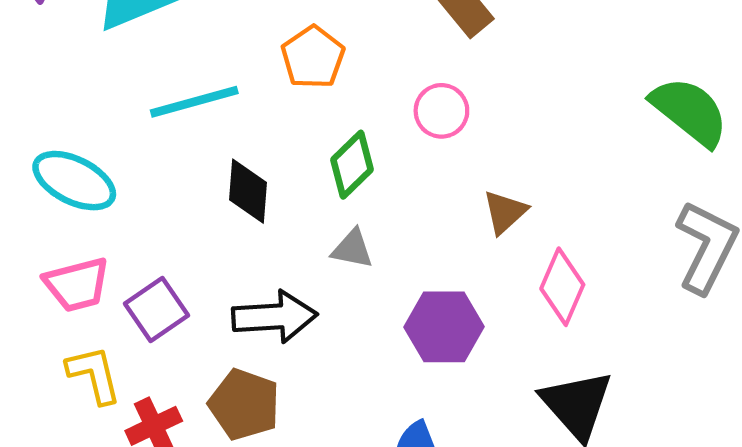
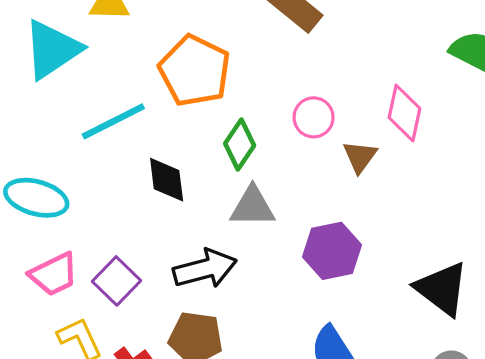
orange pentagon: (313, 57) -> (195, 71), size x1.5
pink circle: (441, 111) -> (314, 117), moved
gray triangle: (352, 249) -> (252, 207), size x1.4
pink diamond: (562, 287) -> (404, 113), moved

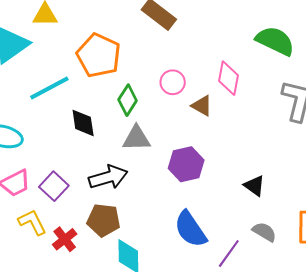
brown triangle: (360, 157) -> (202, 106), turned -35
black triangle: (442, 289) -> (254, 186), size x0.6

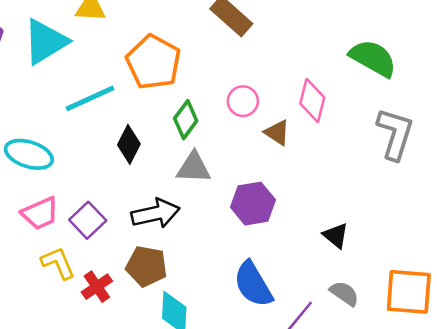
black diamond: (83, 123) -> (129, 144), turned 32

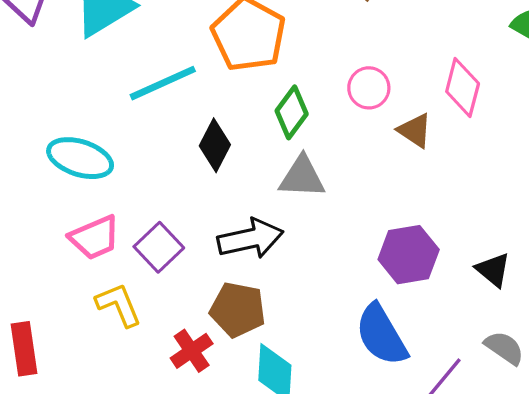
purple hexagon: (253, 204) -> (409, 255), moved
red cross: (97, 287) -> (192, 351), moved

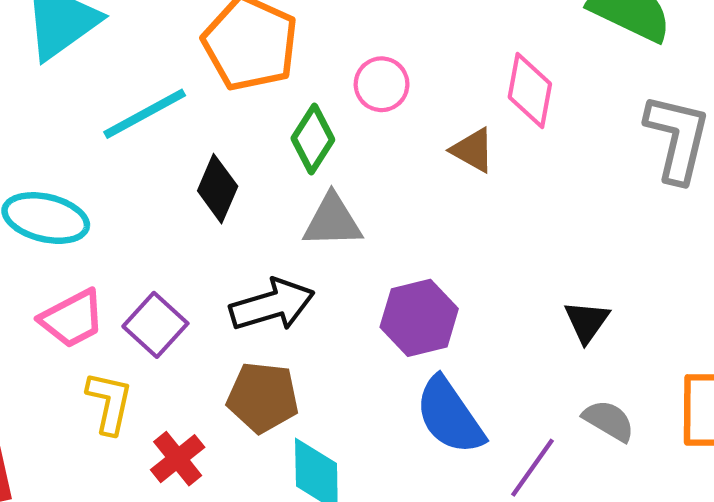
pink circle: (369, 88) -> (382, 84), moved
purple hexagon: (409, 255) -> (419, 318), moved
black triangle: (493, 270) -> (587, 322), turned 30
yellow L-shape: (119, 305) -> (109, 403), turned 39
red cross: (192, 351) -> (178, 459), moved

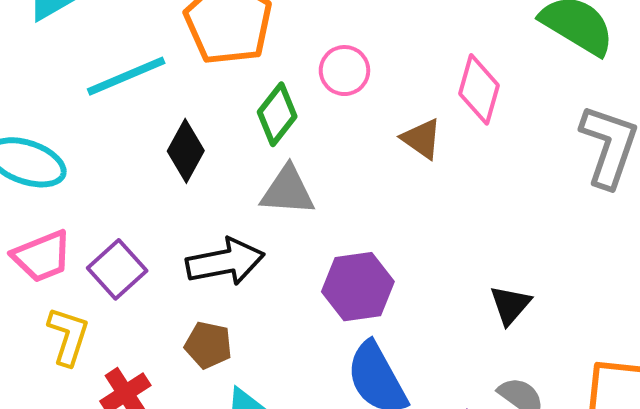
brown pentagon: (263, 397) -> (208, 345), size x0.7

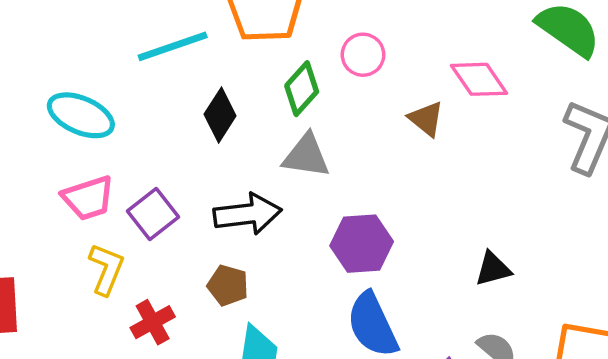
pink diamond: (479, 89) -> (479, 79), turned -54
black triangle: (510, 305) -> (493, 269), turned 30

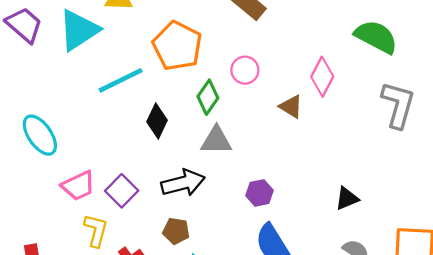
pink diamond: (479, 79) -> (322, 77), turned 69
cyan ellipse: (81, 115) -> (40, 135), moved, turned 39
purple hexagon: (362, 244) -> (259, 193), size x0.7

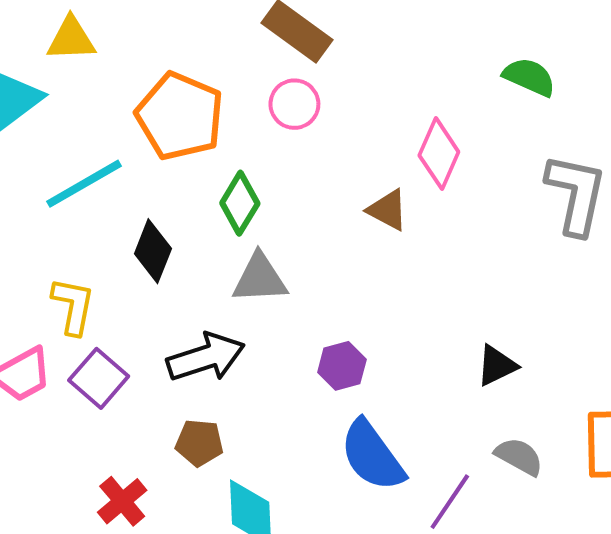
green semicircle: (376, 37) -> (529, 77), size x0.7
pink circle: (245, 70) -> (294, 104), moved
yellow L-shape: (96, 230) -> (73, 306), moved

